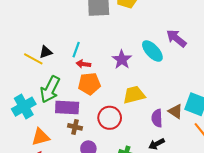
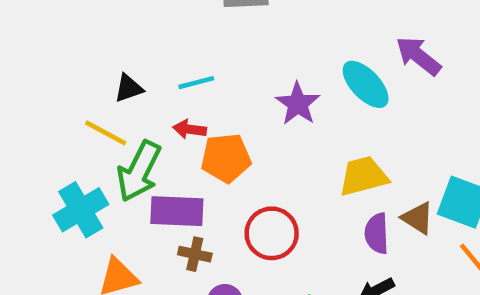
cyan line: (76, 50) -> (196, 83), turned 56
yellow line: (33, 59) -> (106, 133), moved
red arrow: (83, 64) -> (190, 129), moved
yellow trapezoid: (134, 95) -> (363, 176), moved

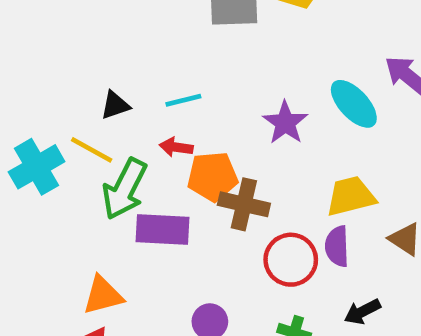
cyan cross: (81, 210) -> (37, 167), moved
red circle: (272, 233) -> (291, 260), moved
purple semicircle: (377, 233) -> (337, 246), moved
brown cross: (195, 254) -> (244, 204), moved, size x1.5

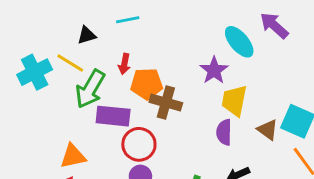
cyan line: (183, 100) -> (128, 20), moved
purple star: (285, 123) -> (214, 70), moved
red arrow: (176, 147) -> (124, 64), turned -90
yellow trapezoid: (351, 196) -> (234, 101), turned -68
red circle: (291, 260) -> (139, 144), moved

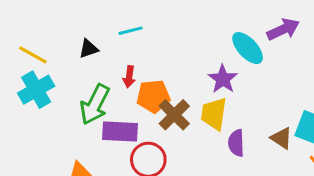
purple arrow: (274, 25) -> (283, 29), turned 116
yellow line: (70, 63) -> (33, 55), moved
yellow trapezoid: (234, 101) -> (214, 114), moved
brown cross: (166, 102) -> (174, 115), turned 32

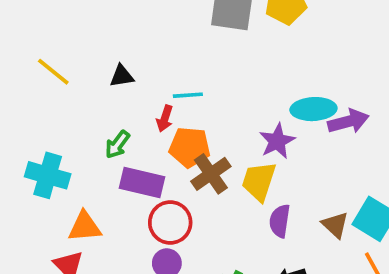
purple arrow: (283, 29) -> (348, 121), moved
cyan line: (130, 31) -> (188, 95), moved
cyan ellipse: (248, 48) -> (313, 109), turned -60
cyan cross: (36, 90) -> (48, 175), moved, turned 36
green arrow: (95, 104) -> (117, 145), size x0.6

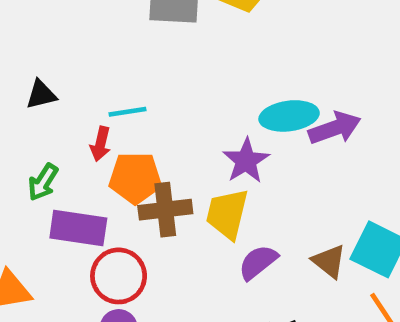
brown cross: (211, 174) -> (165, 210), turned 33
purple semicircle: (280, 221) -> (258, 262), turned 48

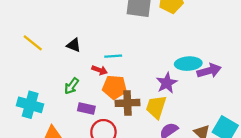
black triangle: (41, 94) -> (74, 45), turned 32
red arrow: (100, 144) -> (100, 70), turned -88
purple rectangle: (78, 228) -> (86, 109), size x0.7

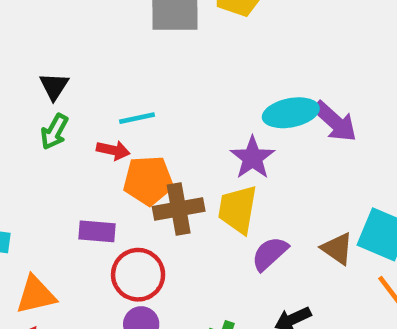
black triangle: (74, 45) -> (54, 86), moved, turned 48
purple arrow: (209, 71) -> (335, 122), turned 65
green arrow: (71, 86) -> (54, 132), moved

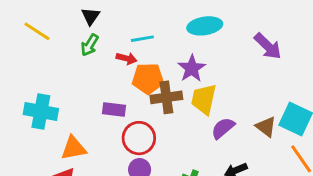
cyan ellipse: (291, 113) -> (205, 26), moved
purple star: (253, 158) -> (192, 68), moved

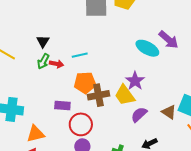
cyan ellipse: (205, 26) -> (147, 48), moved, turned 40
purple arrow: (268, 46) -> (168, 40), moved
red arrow: (126, 58) -> (57, 64), moved
purple star: (192, 68) -> (135, 81), moved
yellow trapezoid: (204, 99) -> (125, 95), turned -45

